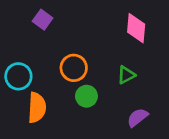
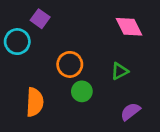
pink diamond: (136, 28) -> (129, 27), turned -32
cyan circle: (18, 76) -> (17, 42), moved

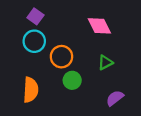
pink diamond: (129, 27) -> (99, 26), moved
cyan circle: (17, 42) -> (34, 41), moved

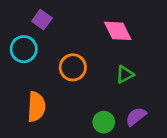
cyan circle: (34, 41) -> (24, 49), moved
green circle: (72, 80) -> (104, 122), moved

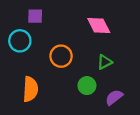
purple square: (42, 20) -> (35, 16), turned -35
green circle: (104, 122) -> (87, 86), moved

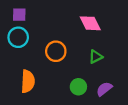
purple square: (35, 16) -> (19, 15), moved
green circle: (87, 86) -> (78, 87), moved

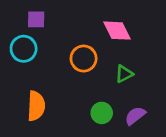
purple square: (19, 15) -> (36, 19), moved
orange circle: (56, 51) -> (84, 59), moved

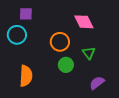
green triangle: (124, 74) -> (89, 53), turned -40
green circle: (102, 113) -> (66, 65), moved

